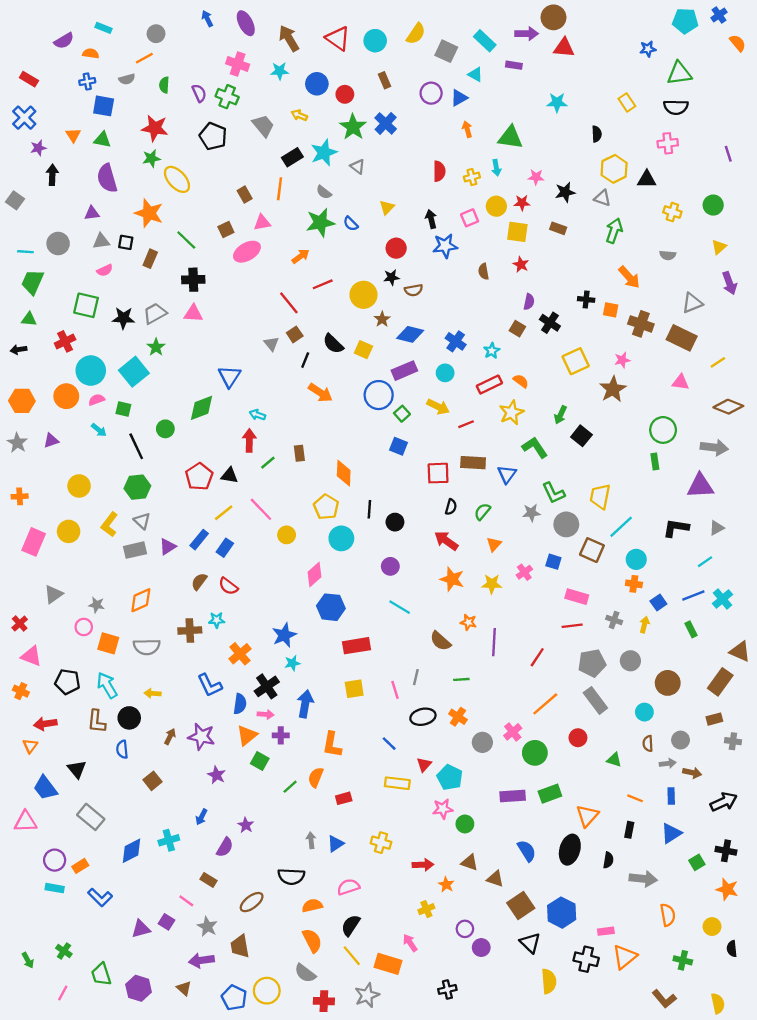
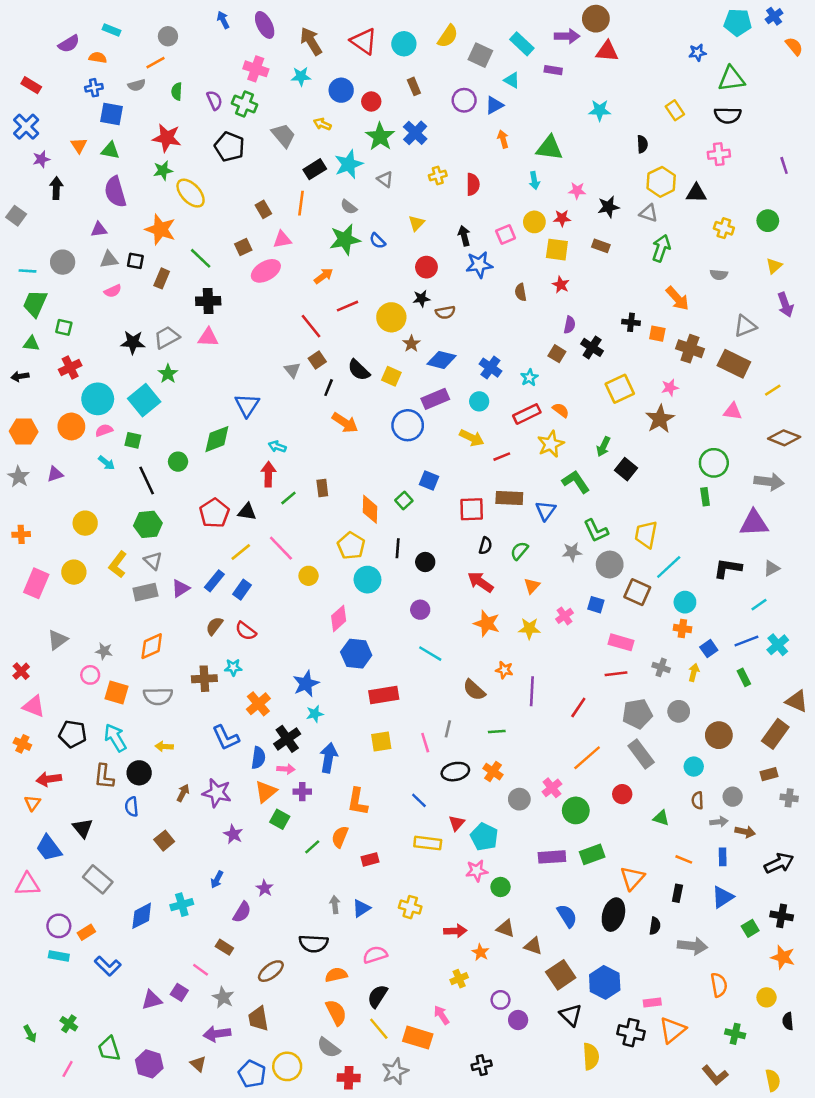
yellow cross: (472, 177) -> (438, 176), moved
green square: (86, 305) -> (64, 327), moved, size x0.6
green square: (402, 414) -> (404, 501), moved

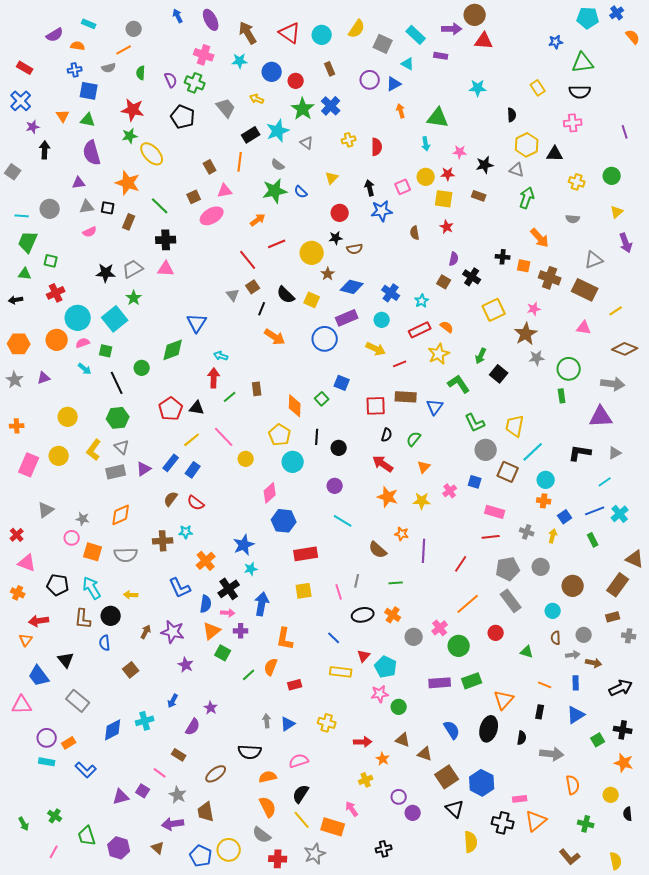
gray star: (572, 552) -> (537, 358), moved

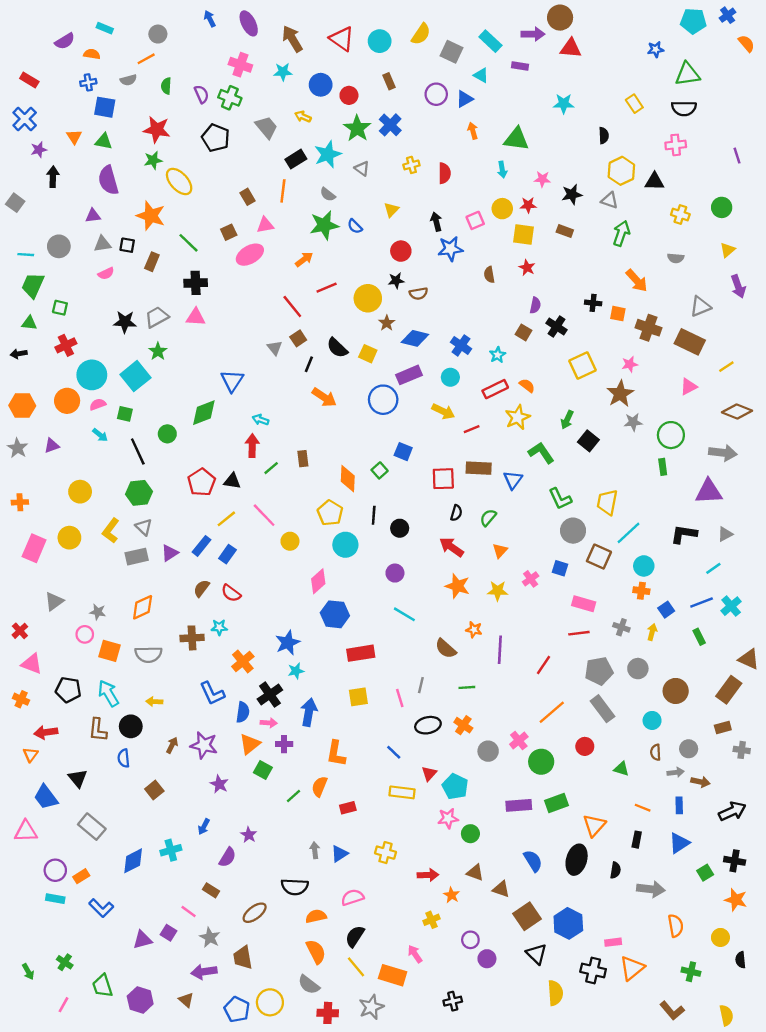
pink triangle: (584, 328) -> (689, 387), turned -35

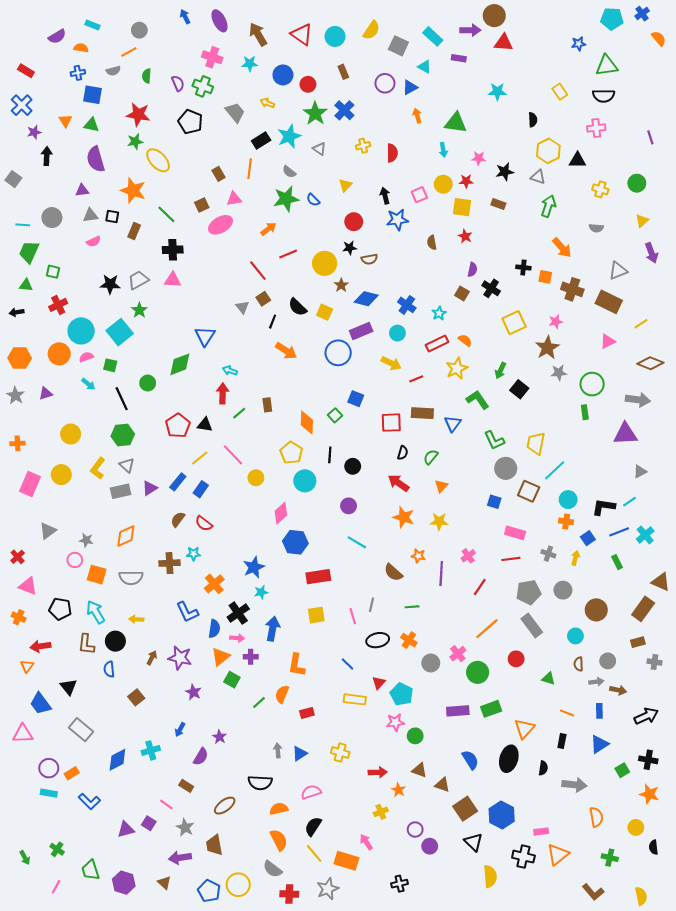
black L-shape: (684, 534) -> (604, 507), moved
pink cross: (531, 579) -> (468, 556), moved

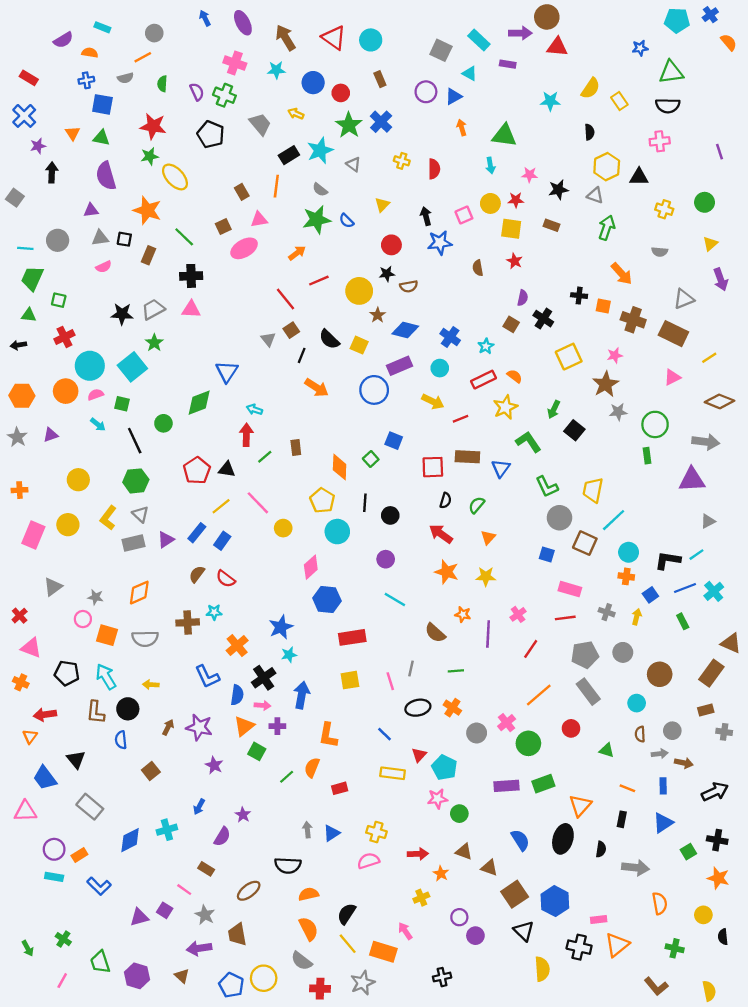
yellow semicircle: (371, 30) -> (591, 88), moved
yellow cross: (363, 146) -> (402, 161), turned 32
pink semicircle: (311, 792) -> (368, 861), moved

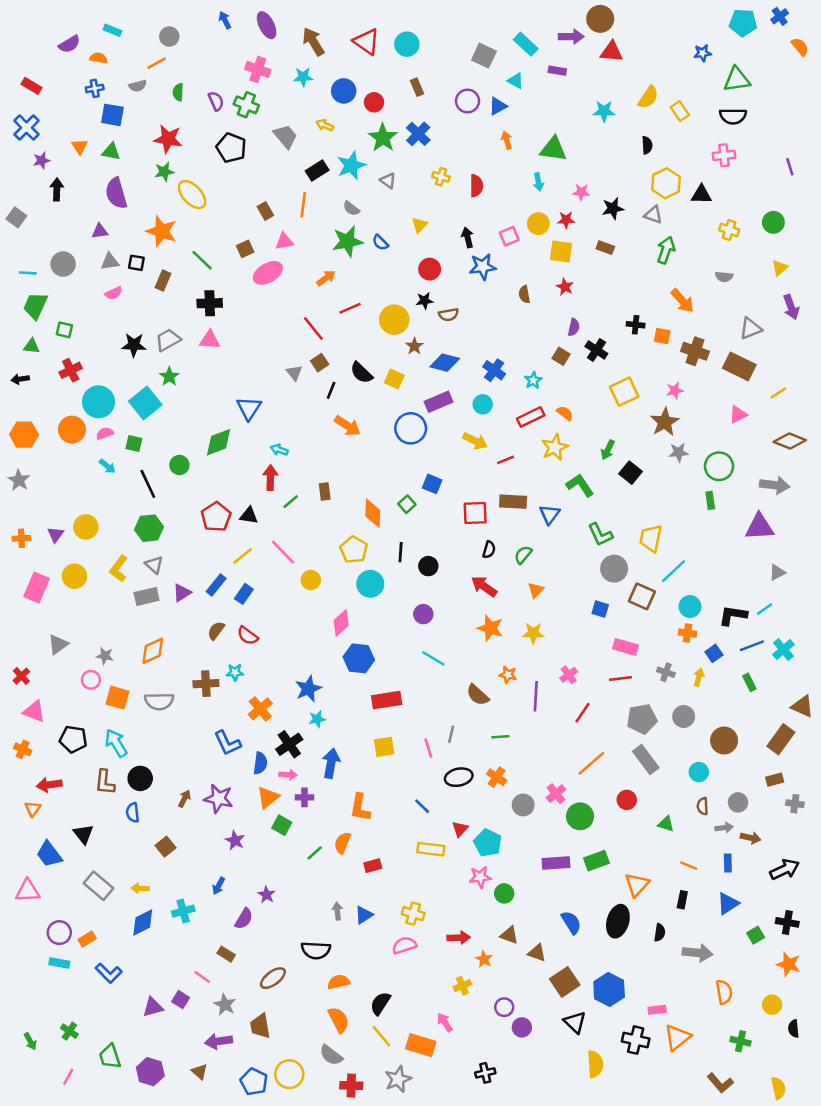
purple triangle: (51, 435) -> (56, 534), moved, turned -35
yellow arrow: (151, 685) -> (140, 888), moved

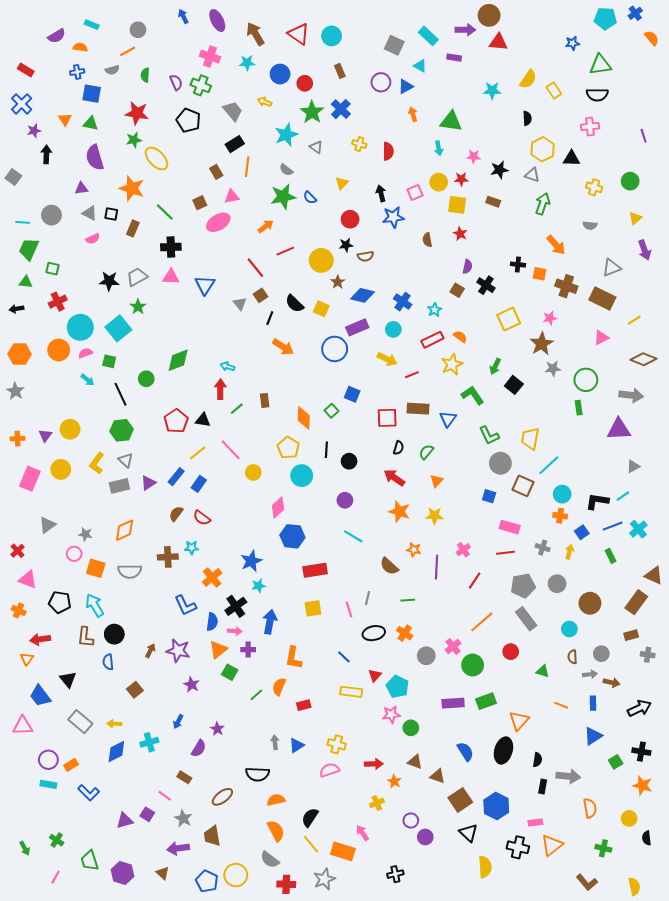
black rectangle: (317, 171) -> (235, 144), moved
gray triangle: (110, 262) -> (90, 213), turned 35
blue triangle: (249, 408) -> (205, 285), moved
black rectangle: (682, 900) -> (543, 787), moved

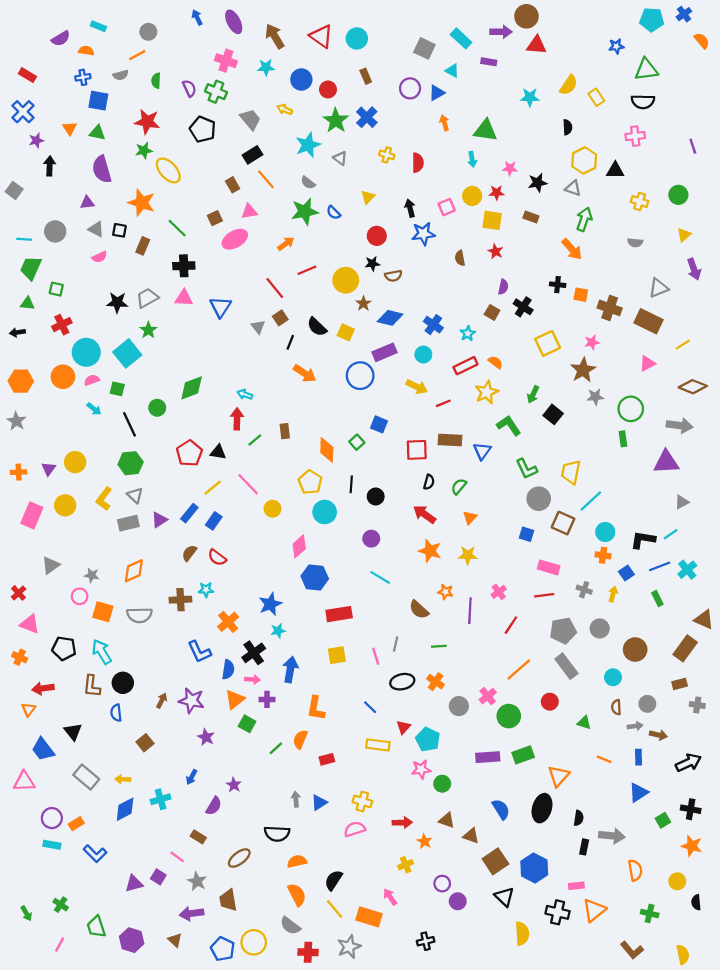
orange line: (247, 167) -> (266, 179), turned -48
orange arrow: (556, 245) -> (572, 249), moved

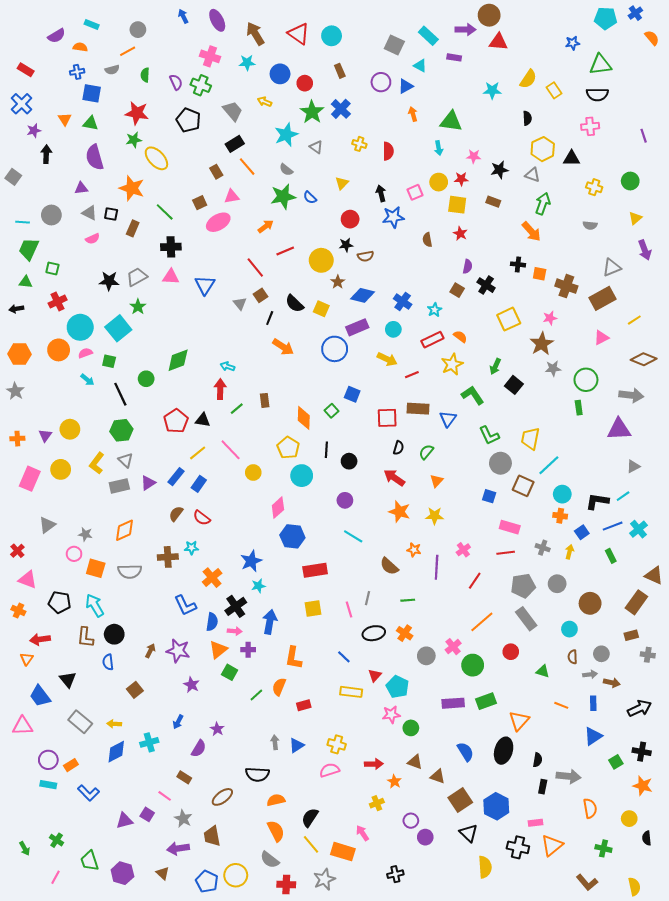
brown rectangle: (648, 321) -> (602, 298), turned -55

